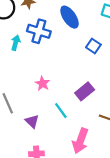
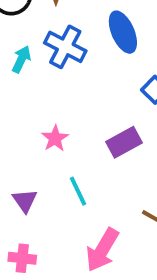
purple rectangle: (85, 91) -> (124, 142), moved

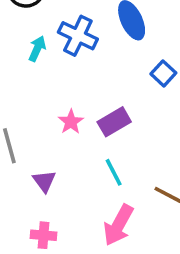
purple rectangle: (124, 142) -> (114, 122), moved
cyan line: (78, 191) -> (114, 172), moved

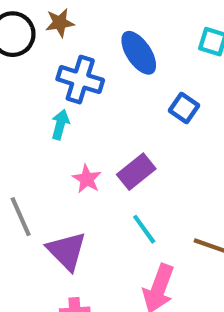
cyan arrow: (37, 49) -> (60, 125), moved
purple triangle: (44, 181) -> (67, 251), size x1.5

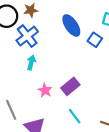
blue cross: (80, 80) -> (27, 36), moved, turned 35
blue square: (184, 108) -> (95, 40), moved

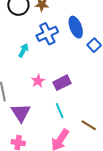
blue cross: (27, 36) -> (47, 34), moved
cyan arrow: (31, 63) -> (24, 50), moved

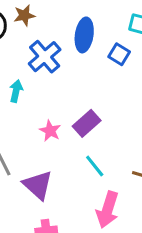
blue ellipse: (76, 27) -> (84, 35), turned 45

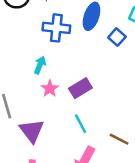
blue cross: (45, 57) -> (56, 28), turned 36
cyan arrow: (16, 91) -> (40, 65), moved

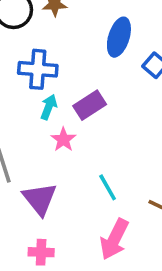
blue cross: (56, 28) -> (38, 69), moved
purple rectangle: (80, 88) -> (90, 105), moved

